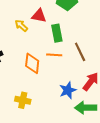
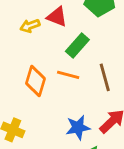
yellow arrow: (21, 26) -> (30, 26), turned -72
green rectangle: (57, 33) -> (77, 45), turned 42

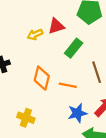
red triangle: (57, 17) -> (56, 26), turned -36
orange line: (68, 75) -> (68, 85), moved

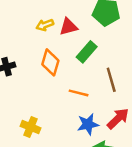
yellow arrow: (35, 34) -> (45, 25), moved
orange diamond: (42, 78) -> (50, 62), moved

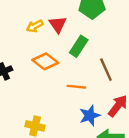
red triangle: (68, 27) -> (58, 24), turned -42
orange diamond: (50, 62) -> (45, 61), turned -60

